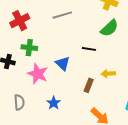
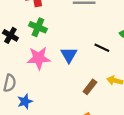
pink star: (38, 74) -> (39, 58), turned 30
blue star: (54, 103) -> (25, 101), moved

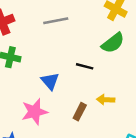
pink star: (39, 58) -> (34, 112), moved

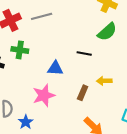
gray line: (56, 21) -> (42, 16), moved
blue triangle: (50, 81) -> (55, 68), turned -42

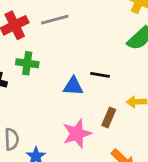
black line: (84, 54) -> (100, 75), moved
pink star: (44, 95) -> (77, 134), moved

